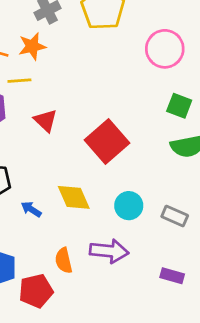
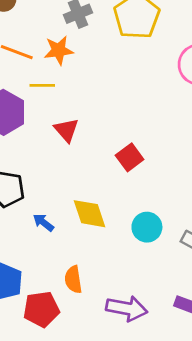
red square: (107, 141) -> (130, 157), size x0.6
purple arrow: (109, 251) -> (127, 308), moved

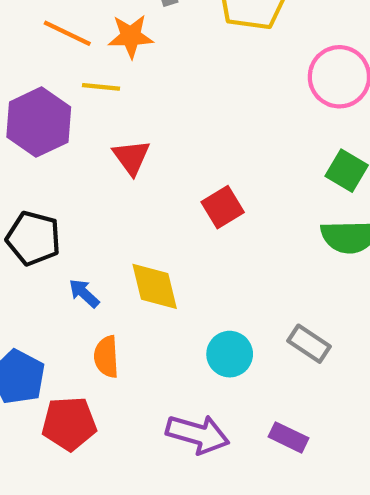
cyan circle: (147, 227) -> (230, 354), moved
orange semicircle: (73, 280) -> (106, 357), moved

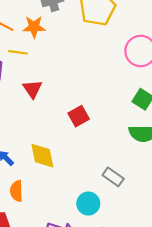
gray rectangle: (309, 344) -> (113, 177), moved
cyan circle: (230, 354) -> (88, 204), moved

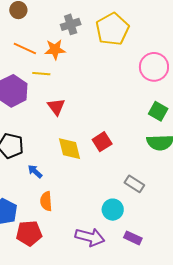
red square: (79, 116) -> (102, 142), moved
yellow diamond: (42, 156) -> (70, 149), moved

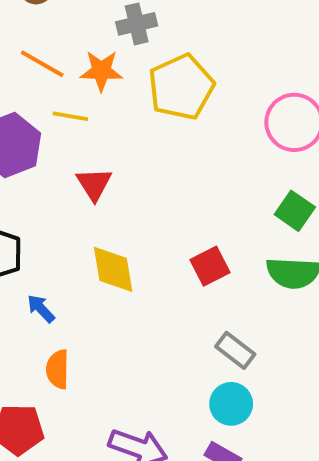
yellow pentagon: (112, 29) -> (181, 87), moved
red square: (102, 142) -> (210, 266), moved
cyan circle: (113, 210) -> (231, 404), moved

